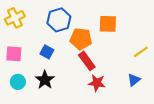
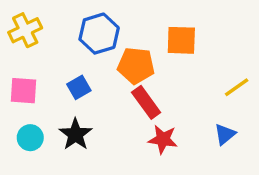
blue square: (47, 52) -> (79, 87), turned 32

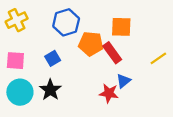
red rectangle: (146, 102) -> (112, 53), moved
blue triangle: (225, 134) -> (123, 81), moved
cyan circle: (30, 138) -> (20, 92), size x1.5

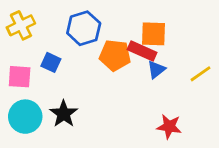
red rectangle: (112, 53) -> (142, 51), moved, turned -30
blue square: (53, 58) -> (51, 62), moved, turned -35
blue triangle: (123, 81) -> (156, 70), moved
red star: (109, 93) -> (169, 127), moved

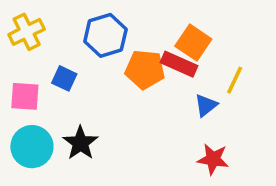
orange square: (153, 34) -> (193, 43), turned 32
blue triangle: (156, 70) -> (206, 105), moved
yellow line: (201, 74) -> (235, 80), moved, turned -30

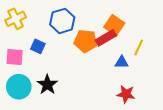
red rectangle: (179, 64) -> (106, 38), turned -54
blue triangle: (206, 105) -> (122, 62), turned 40

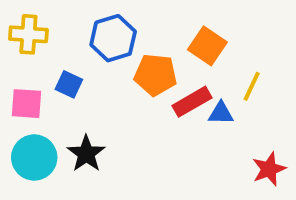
yellow cross: (16, 19) -> (28, 34), turned 30
red rectangle: (106, 38) -> (192, 102), moved
red star: (126, 94) -> (269, 169), moved, turned -30

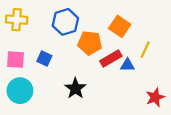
blue square: (69, 84) -> (44, 58), moved
black star: (86, 154) -> (75, 88), moved

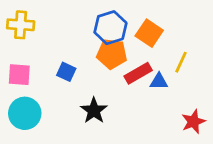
blue hexagon: (65, 22) -> (110, 28), moved
blue square: (44, 58) -> (66, 72), moved

